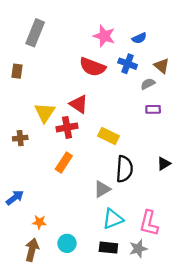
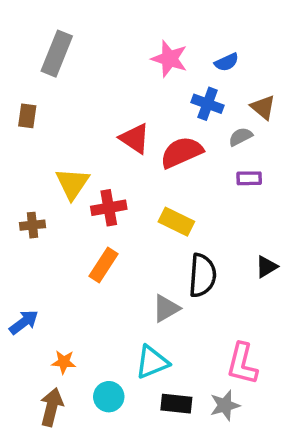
red semicircle: (93, 67) -> (182, 152), moved, turned 135
red triangle: (79, 104) -> (135, 138), moved
cyan triangle: (113, 219) -> (152, 362), moved

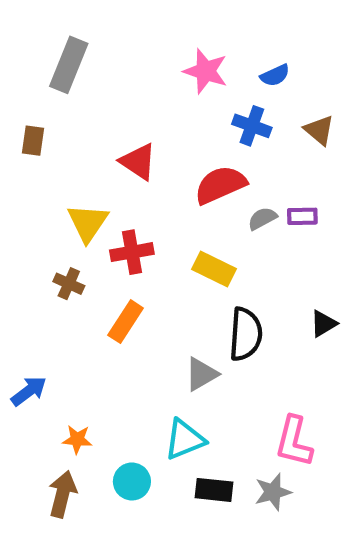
gray semicircle: (240, 137) -> (262, 218), moved
red triangle: (135, 138) -> (138, 162), moved
brown cross: (32, 225) -> (69, 284), moved, turned 30

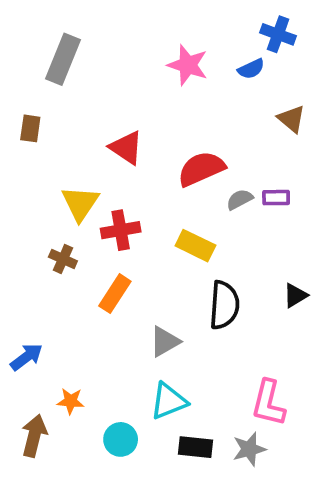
blue cross: (252, 126) -> (278, 34), moved
gray triangle: (201, 374) -> (165, 342), moved
brown arrow: (62, 494) -> (34, 436), moved

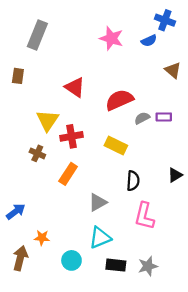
black semicircle: (224, 305) -> (133, 181), size x0.7
pink L-shape: (268, 403) -> (144, 216), moved

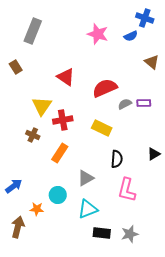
brown rectangle: (18, 76) -> (16, 67), turned -40
cyan circle: (71, 260) -> (58, 195), moved

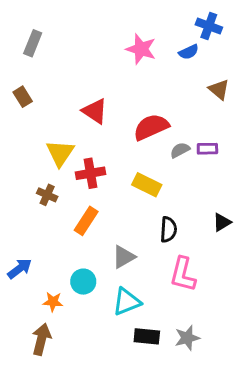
gray rectangle: (33, 31) -> (33, 43), moved, size x0.7
brown arrow: (18, 227) -> (41, 339), moved

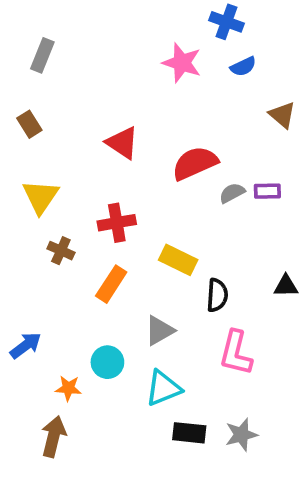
blue cross: (209, 26) -> (226, 22), moved
yellow triangle: (60, 153) -> (41, 197), moved
yellow rectangle: (147, 185) -> (178, 260), moved
black triangle: (222, 222) -> (286, 286), turned 30

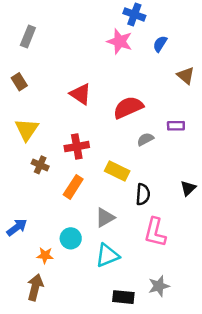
blue cross: (226, 22) -> (134, 14), moved
blue semicircle: (243, 67) -> (160, 44), turned 147
gray semicircle: (232, 193) -> (145, 139), moved
black triangle: (286, 286) -> (188, 188), turned -42
black rectangle: (189, 433) -> (123, 297), moved

